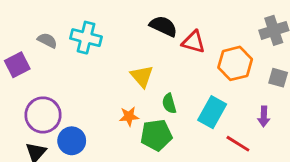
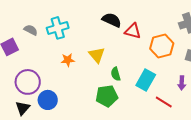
cyan cross: (86, 38) -> (58, 28), turned -30
orange star: (129, 116) -> (68, 60), moved

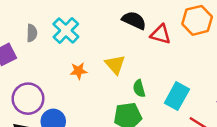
cyan cross: (58, 28) -> (66, 30), turned -30
gray semicircle: (31, 30) -> (32, 33), turned 64
orange hexagon: (162, 46) -> (197, 20), moved

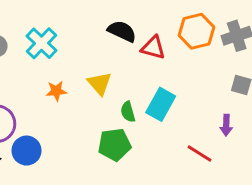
cyan rectangle: (177, 96) -> (161, 104), moved

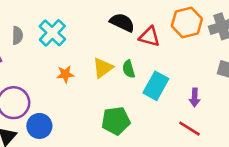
yellow triangle: (100, 83) -> (103, 68), turned 35
green semicircle: (128, 112) -> (129, 69), moved
purple arrow: (226, 125) -> (195, 98), moved

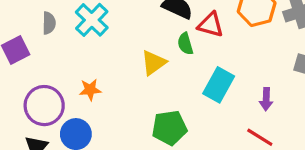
green semicircle: (129, 69) -> (185, 44), moved
orange star: (65, 74) -> (90, 90), moved

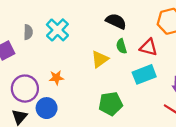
red triangle: (211, 25) -> (149, 47), moved
cyan rectangle: (219, 85) -> (144, 74), turned 40

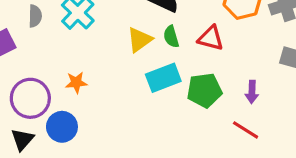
yellow triangle: (100, 59) -> (140, 40), moved
cyan rectangle: (144, 74) -> (163, 78), moved
green pentagon: (111, 104) -> (204, 90), moved

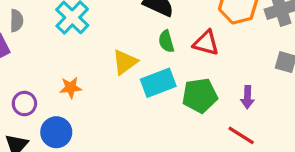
gray semicircle: (35, 16) -> (16, 21), moved
yellow triangle: (140, 40) -> (125, 62), moved
purple circle: (30, 98) -> (24, 104), size x0.6

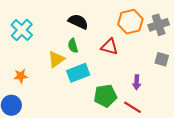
green semicircle: (166, 41) -> (73, 46), moved
green pentagon: (200, 96) -> (105, 96), moved

